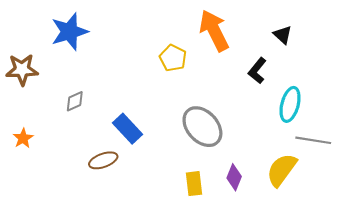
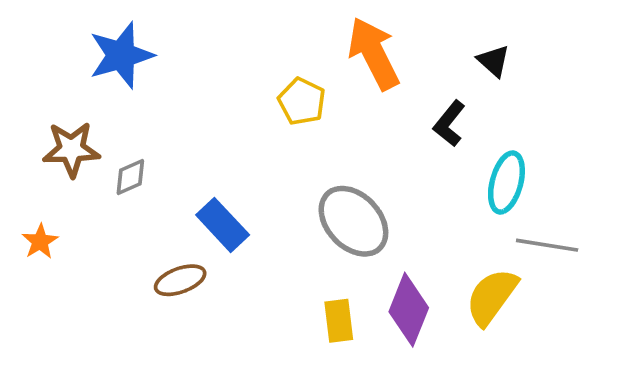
brown star: (22, 70) -> (71, 149), moved
purple diamond: (234, 177) -> (409, 310), size x1.5

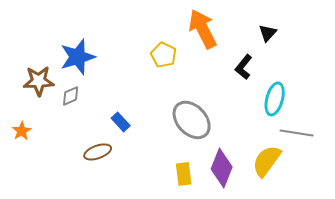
blue star: (121, 55) -> (78, 57), moved
black triangle: (494, 61) -> (268, 33), turned 30
blue rectangle: (223, 225) -> (121, 122), size x0.7

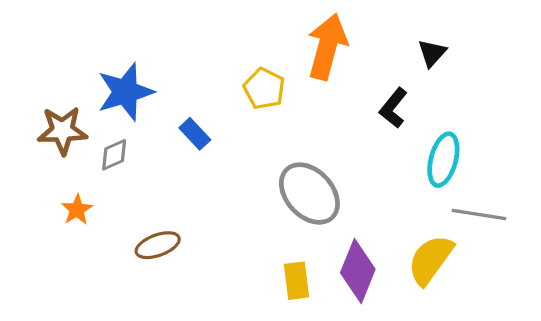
orange arrow: (203, 29) -> (327, 47), turned 42
blue rectangle: (121, 122) -> (195, 134), moved
orange star: (22, 131) -> (77, 210), moved

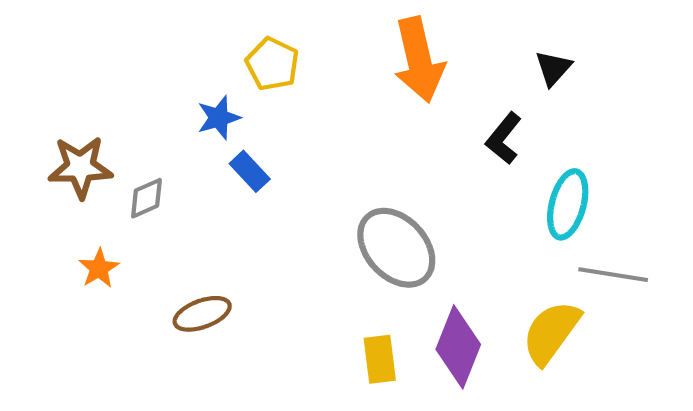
orange arrow: (327, 47) -> (419, 60), turned 152
yellow pentagon: (264, 89) -> (272, 64), moved
blue star: (125, 92) -> (219, 118), moved, size x0.6

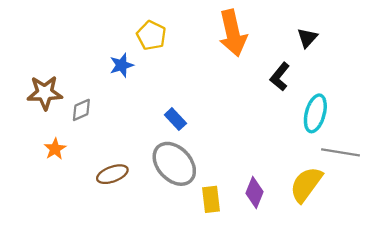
blue rectangle: (250, 171) -> (175, 119), moved
gray ellipse: (396, 248) -> (174, 164), moved
purple diamond: (458, 347) -> (255, 192), size x0.7

